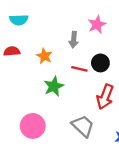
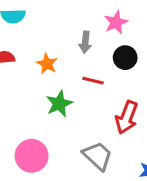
black circle: (100, 63) -> (125, 58), moved

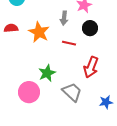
orange star: (47, 64) -> (39, 32), size x1.5
green star: (59, 104) -> (47, 73), moved

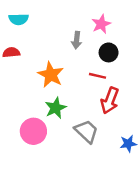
orange star: (39, 32) -> (51, 75), moved
red line: (69, 43) -> (97, 76), moved

